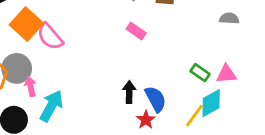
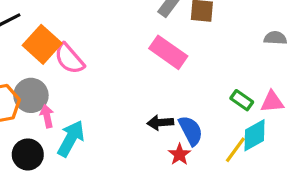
pink rectangle: (136, 31) -> (168, 52), size x1.6
black arrow: (129, 92) -> (160, 123), turned -95

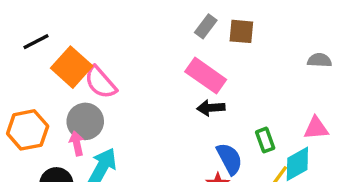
gray circle: (31, 95) -> (85, 121), moved
green rectangle: (242, 100) -> (265, 140), moved, turned 35
black arrow: (160, 123) -> (211, 108), moved

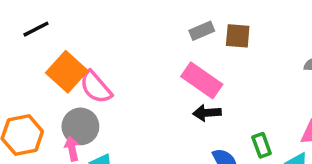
gray rectangle: (206, 26) -> (202, 31), turned 30
black line: (36, 42) -> (36, 29), moved

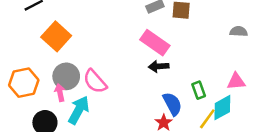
pink semicircle: (96, 87) -> (95, 81), moved

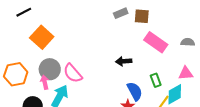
gray semicircle: (239, 31) -> (188, 42), moved
pink rectangle: (155, 43) -> (156, 42), moved

